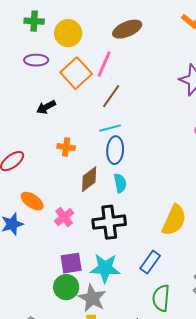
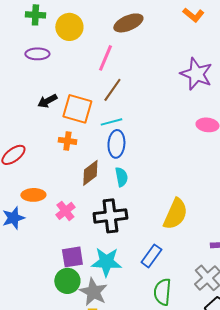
orange square: (76, 73) -> (77, 109), moved, turned -32
orange ellipse: (32, 201) -> (33, 195), turned -35

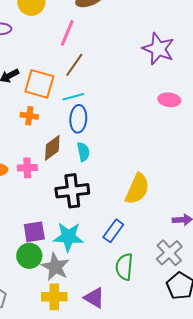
pink cross: (65, 211) -> (27, 168), moved, turned 36

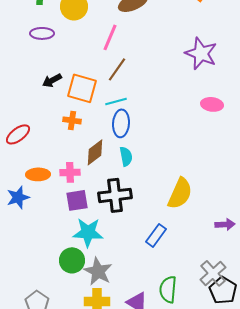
purple square: (34, 232) -> (77, 200), moved
cyan star: (68, 237) -> (88, 232), moved
gray cross: (169, 253) -> (213, 273), moved
green semicircle: (124, 267) -> (168, 289), moved

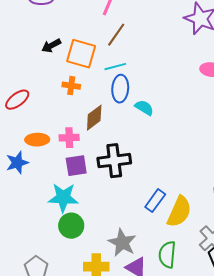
cyan semicircle: (126, 156) -> (144, 108), moved, turned -48
yellow semicircle: (180, 193) -> (179, 212), moved
cyan star: (88, 232) -> (63, 198), moved
gray star: (98, 271) -> (122, 243), moved

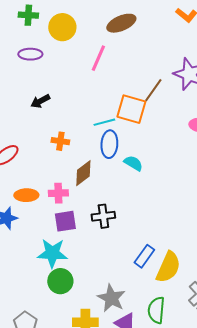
brown line: (116, 35) -> (153, 90), moved
orange square: (81, 54) -> (131, 109), moved
black cross: (114, 161) -> (103, 216), size x0.7

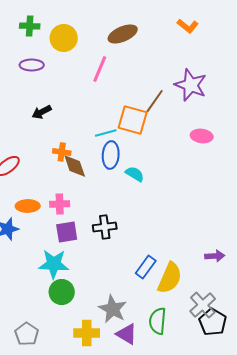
brown diamond: (83, 173) -> (75, 166), moved, turned -72

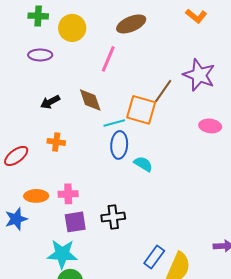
orange cross: (62, 152) -> (56, 142), moved
brown diamond: (75, 166) -> (90, 100), moved

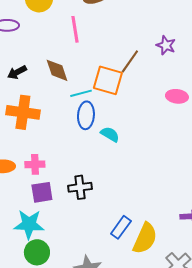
pink line: (108, 59) -> (75, 29), turned -32
purple star: (199, 75) -> (166, 45), size x0.6
orange cross: (56, 142) -> (23, 112), size x1.8

